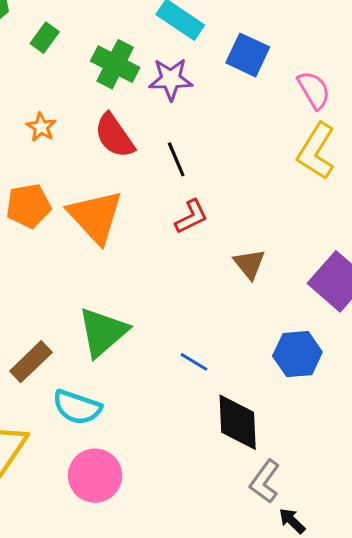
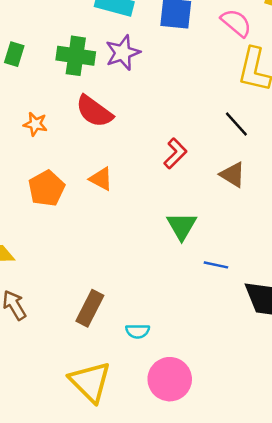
black line: (176, 159) -> (236, 124), moved
orange triangle: (95, 217) -> (101, 179), size x0.5
green triangle: (103, 332) -> (182, 226), moved, size x0.7
cyan semicircle: (77, 407) -> (138, 331), size x0.6

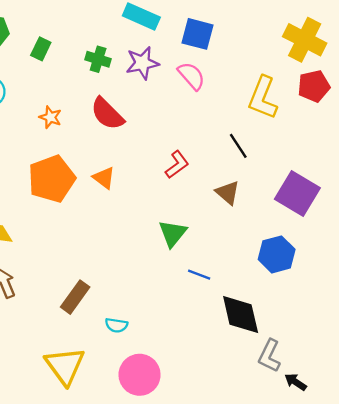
pink semicircle: (236, 23) -> (191, 76), moved
green cross: (76, 56) -> (98, 59), size x0.7
orange pentagon: (46, 188) -> (52, 179), size x1.4

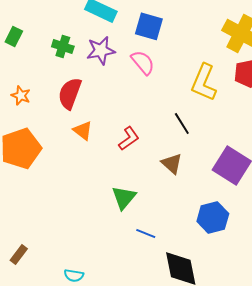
red semicircle: (107, 114) -> (70, 93), turned 64
orange triangle: (104, 178) -> (83, 130), moved
brown rectangle: (75, 297) -> (19, 254), moved, size x0.7

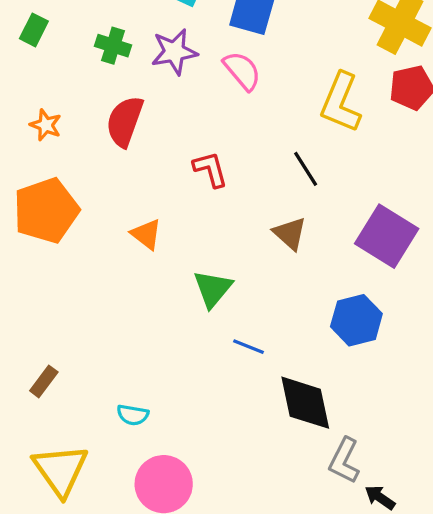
orange triangle: (83, 130) -> (146, 234), moved
red L-shape: (129, 138) -> (210, 169), moved, turned -70

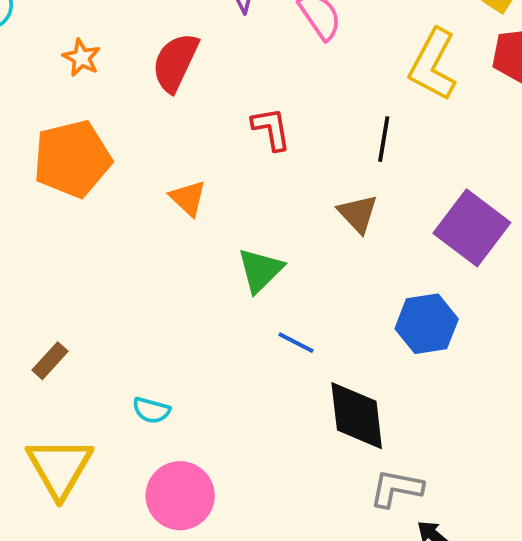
black line: (306, 169) -> (384, 139), turned 36
gray L-shape: (344, 461) -> (396, 488), turned 69

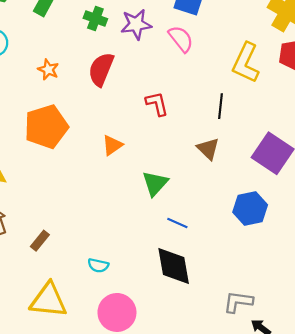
orange triangle: (188, 198) -> (112, 145), turned 45
black diamond: (357, 416) -> (174, 266), moved
yellow triangle: (60, 467) -> (48, 300), turned -51

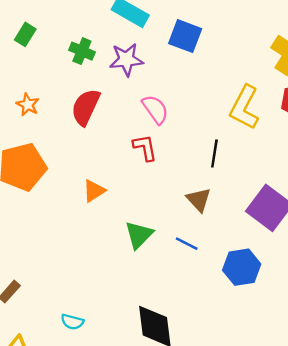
pink semicircle: (181, 39) -> (155, 109), moved
blue line: (177, 223) -> (187, 244), moved

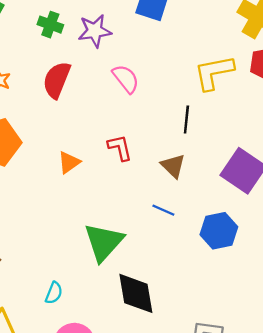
yellow L-shape: (244, 107) -> (214, 72), turned 54
red L-shape: (145, 148) -> (120, 148), moved
green triangle: (139, 235) -> (104, 242), moved, size x1.4
cyan semicircle: (72, 322) -> (54, 293), turned -80

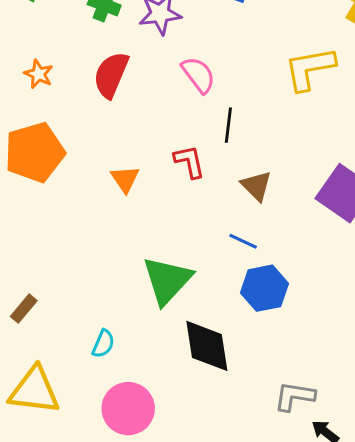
black line: (186, 120) -> (228, 125), moved
orange triangle: (69, 162) -> (125, 179), turned -30
blue hexagon: (219, 231) -> (264, 288), moved

